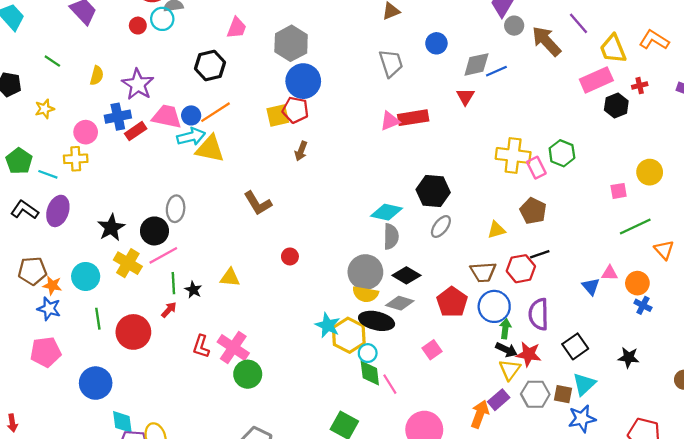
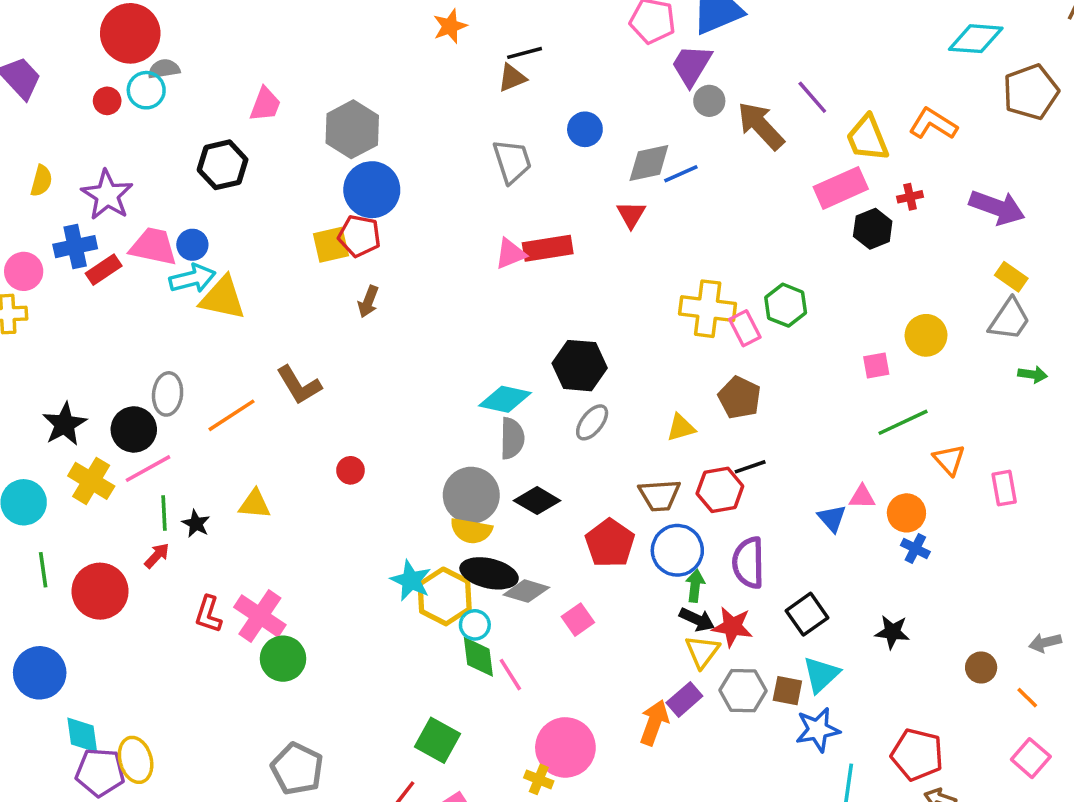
orange line: (216, 112) -> (231, 415), moved
gray diamond: (400, 303) -> (526, 591), moved

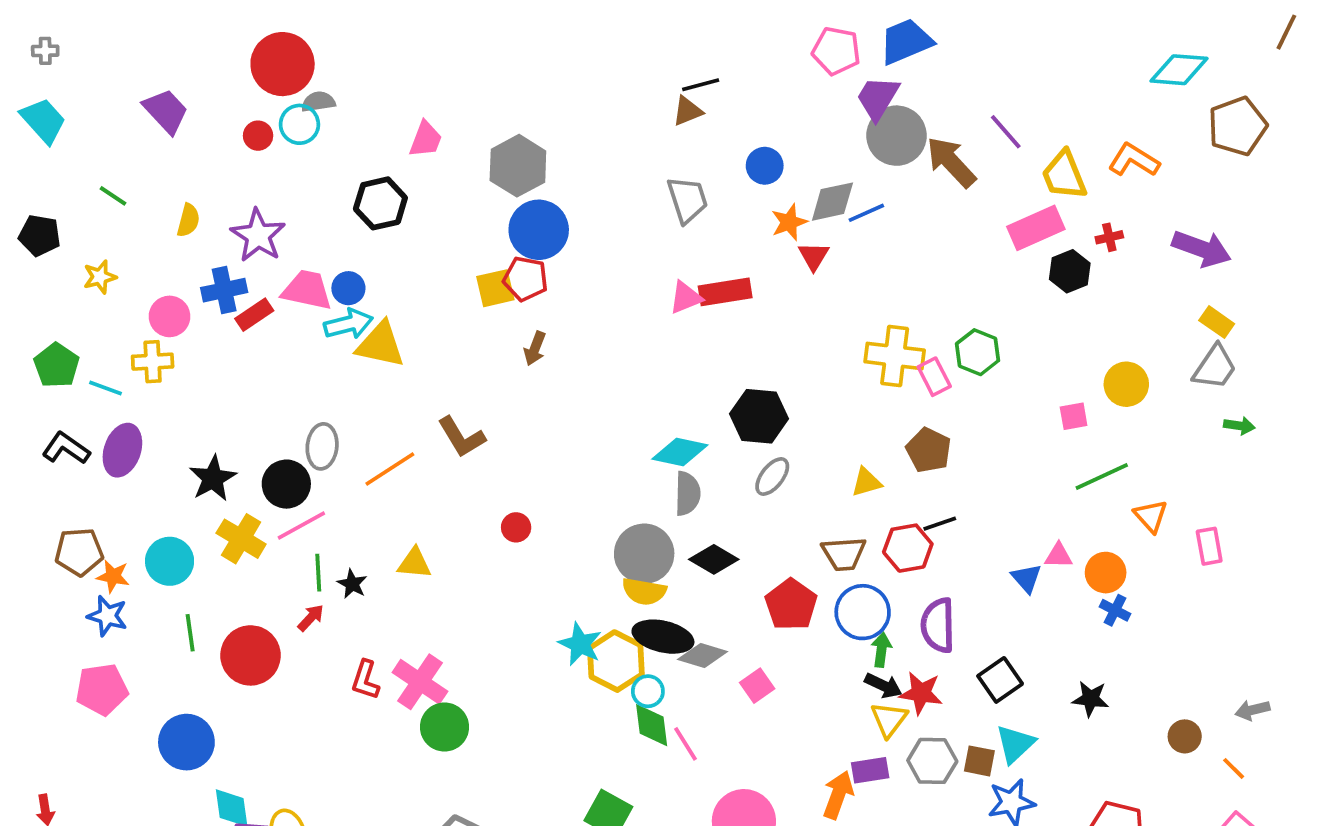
orange star: (450, 26) -> (789, 222), moved
gray circle: (709, 101) -> (897, 136), size x1.8
purple rectangle: (684, 699) -> (870, 770), turned 32

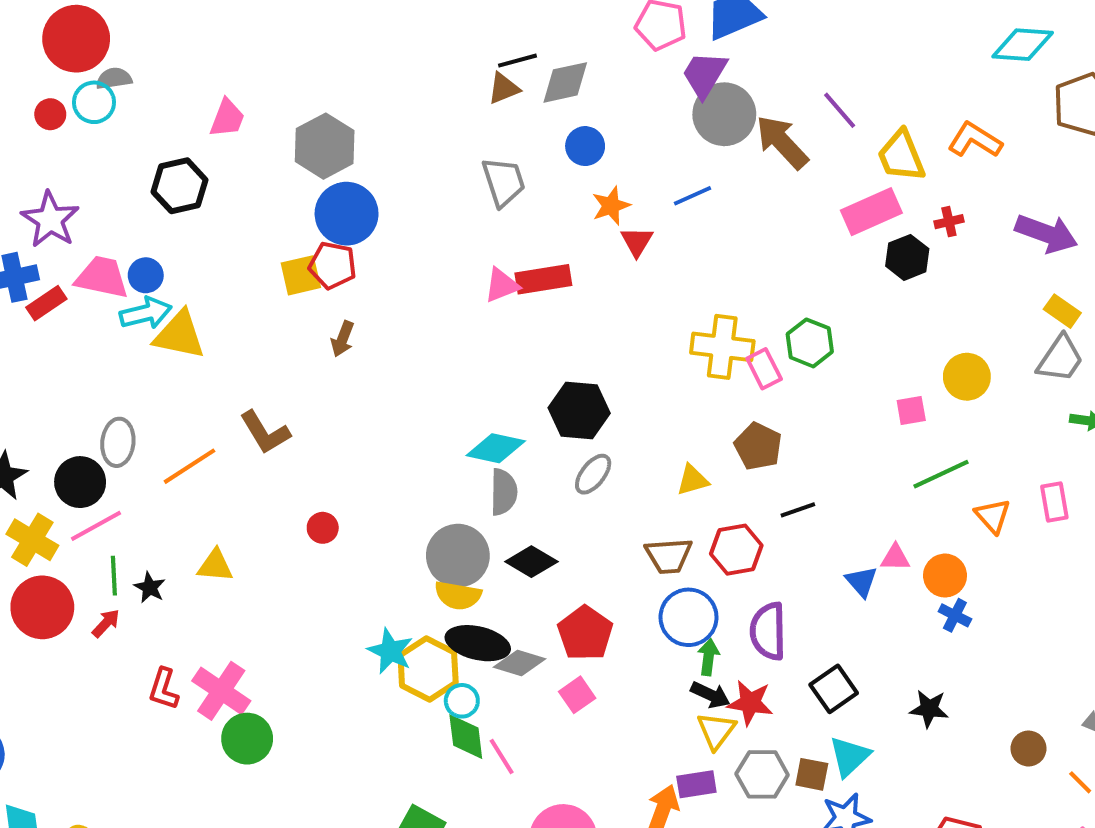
gray diamond: (832, 202) -> (565, 82), moved
black line: (940, 524) -> (798, 510), moved
pink rectangle: (1209, 546) -> (1054, 502), moved
red pentagon: (791, 605) -> (585, 633), moved
red circle: (251, 655) -> (42, 607), moved

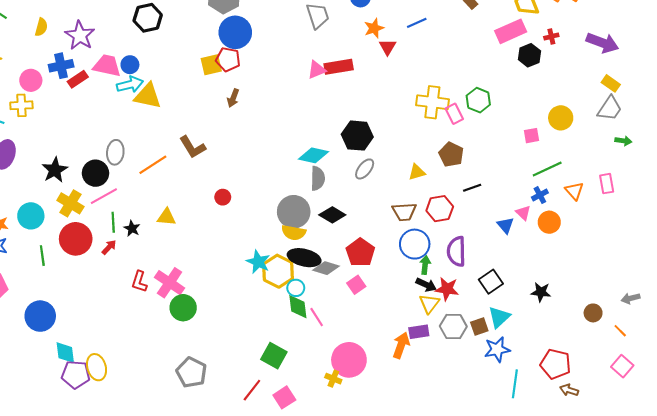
pink triangle: (895, 558) -> (523, 213), turned 42
blue cross: (955, 615) -> (540, 195), moved, turned 35
brown square: (812, 774) -> (479, 326), turned -30

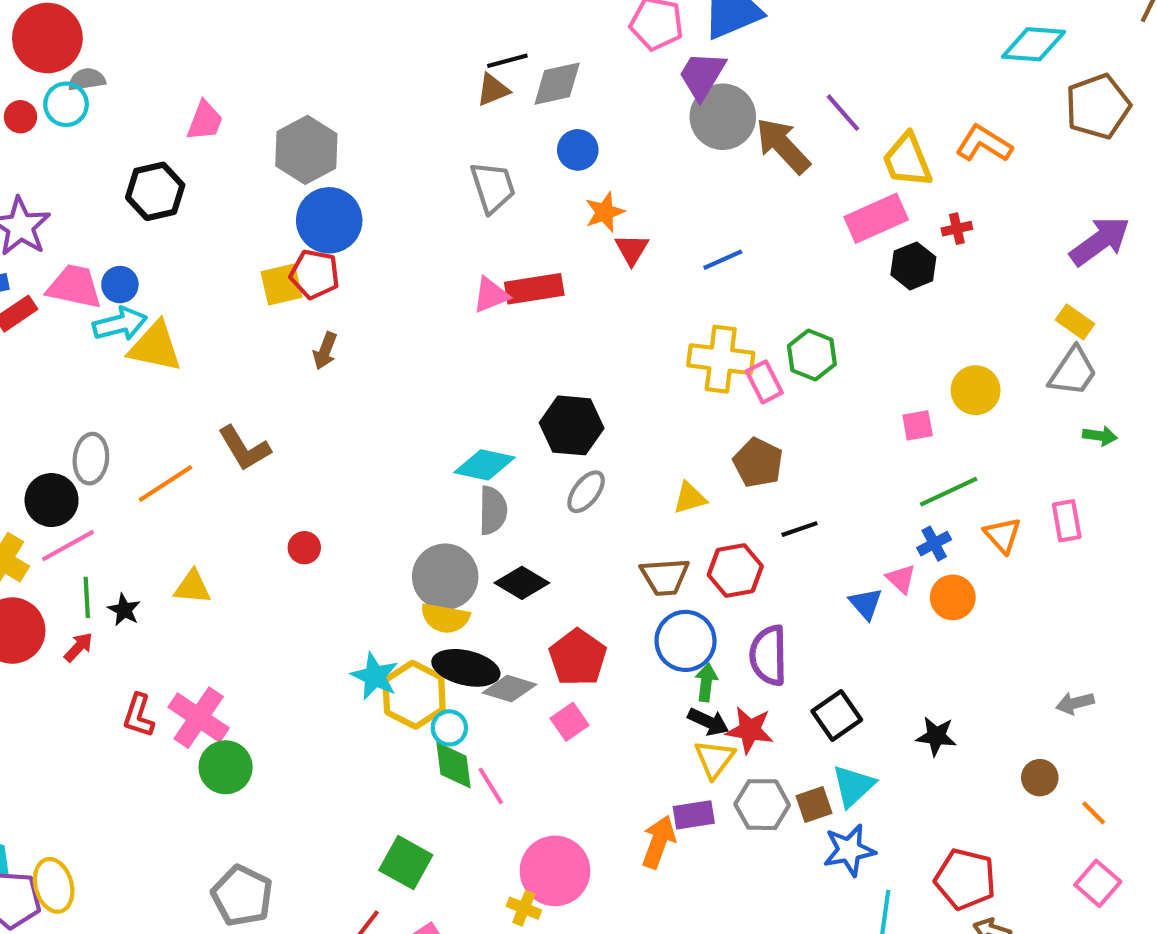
blue line: (417, 23) -> (723, 260), moved
purple arrow: (602, 43) -> (1100, 241), moved, turned -56
gray arrow: (631, 298) -> (1075, 703), moved

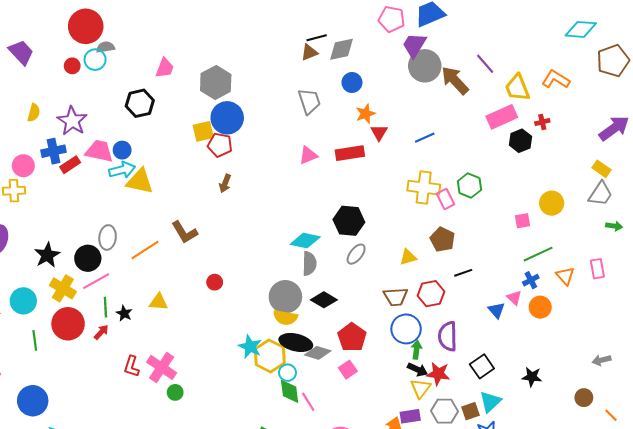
yellow square: (282, 285) -> (203, 131), moved
red rectangle: (534, 289) -> (350, 153), moved
green circle: (226, 767) -> (175, 392), size x0.6

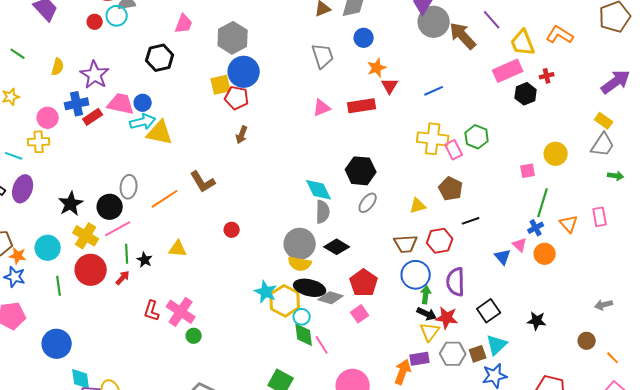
cyan diamond: (305, 241) -> (319, 190), turned 52
green line: (538, 254) -> (543, 203), turned -48

